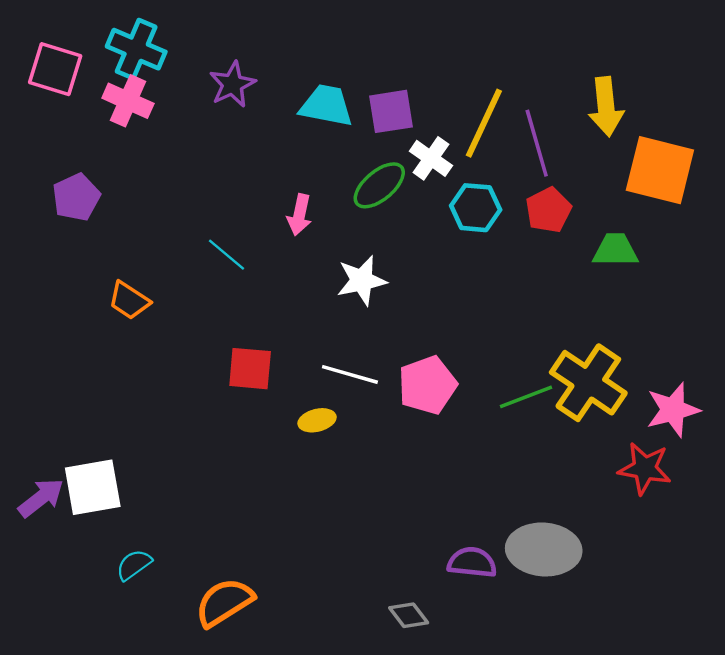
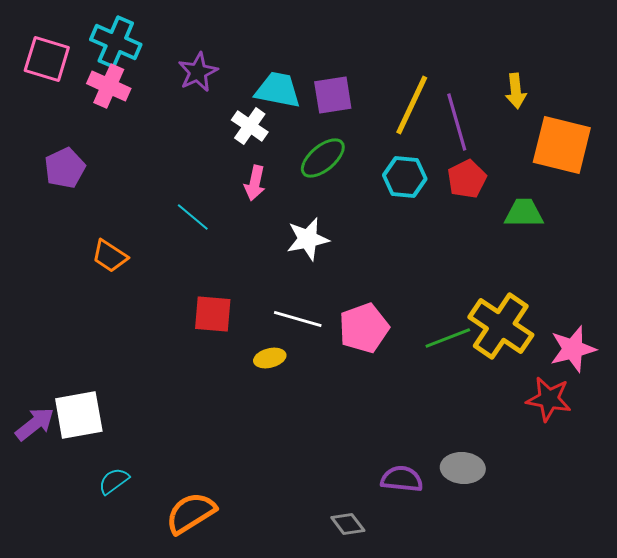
yellow arrow: (606, 107) -> (516, 91), size x0.7
white cross: (431, 158) -> (250, 126), moved
gray ellipse: (544, 549) -> (463, 468), size x0.7

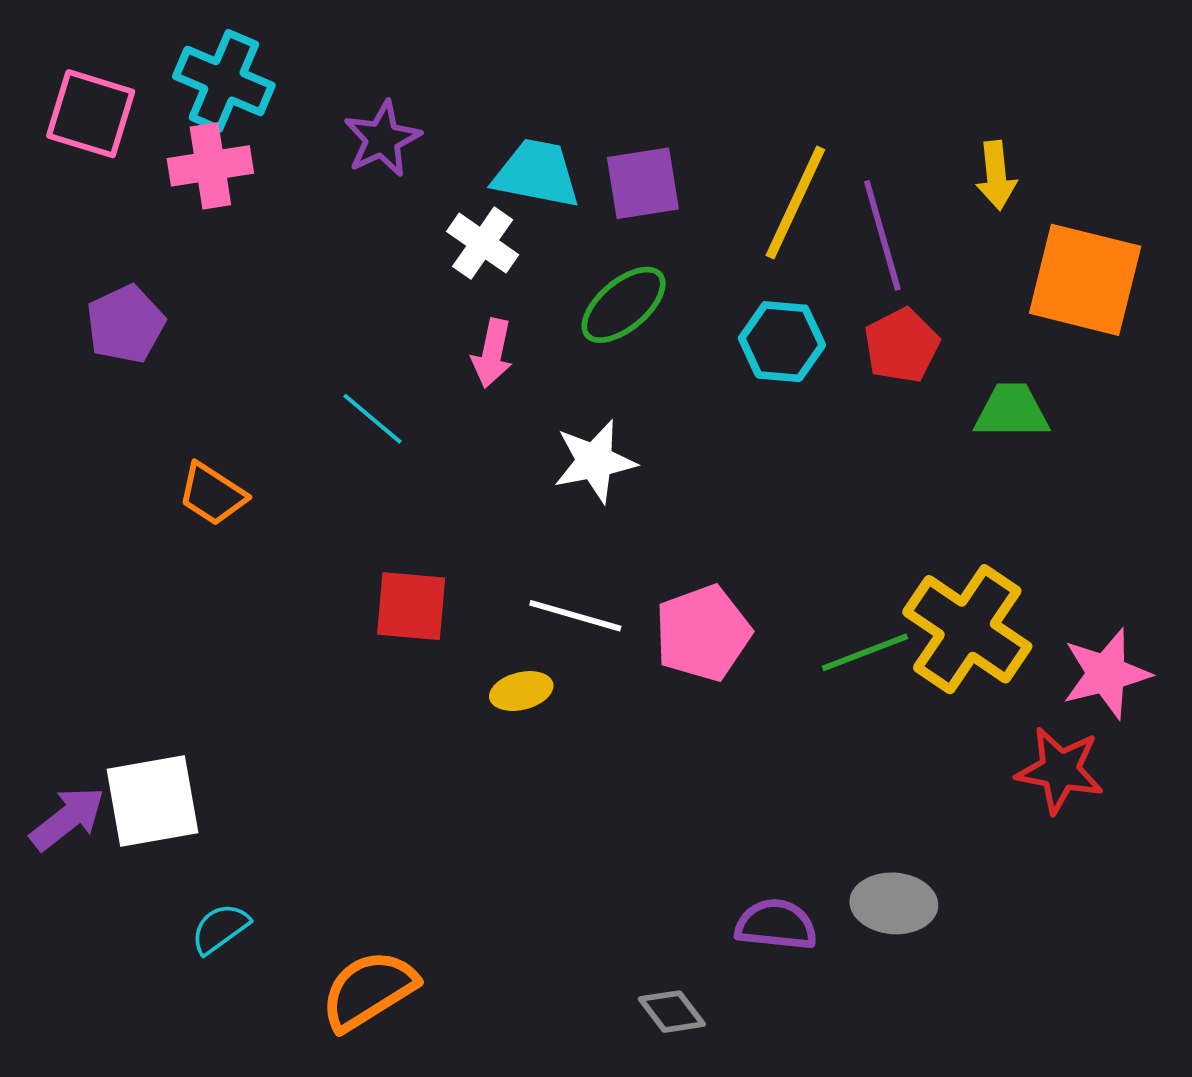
pink cross: (109, 86) -> (210, 166), turned -33

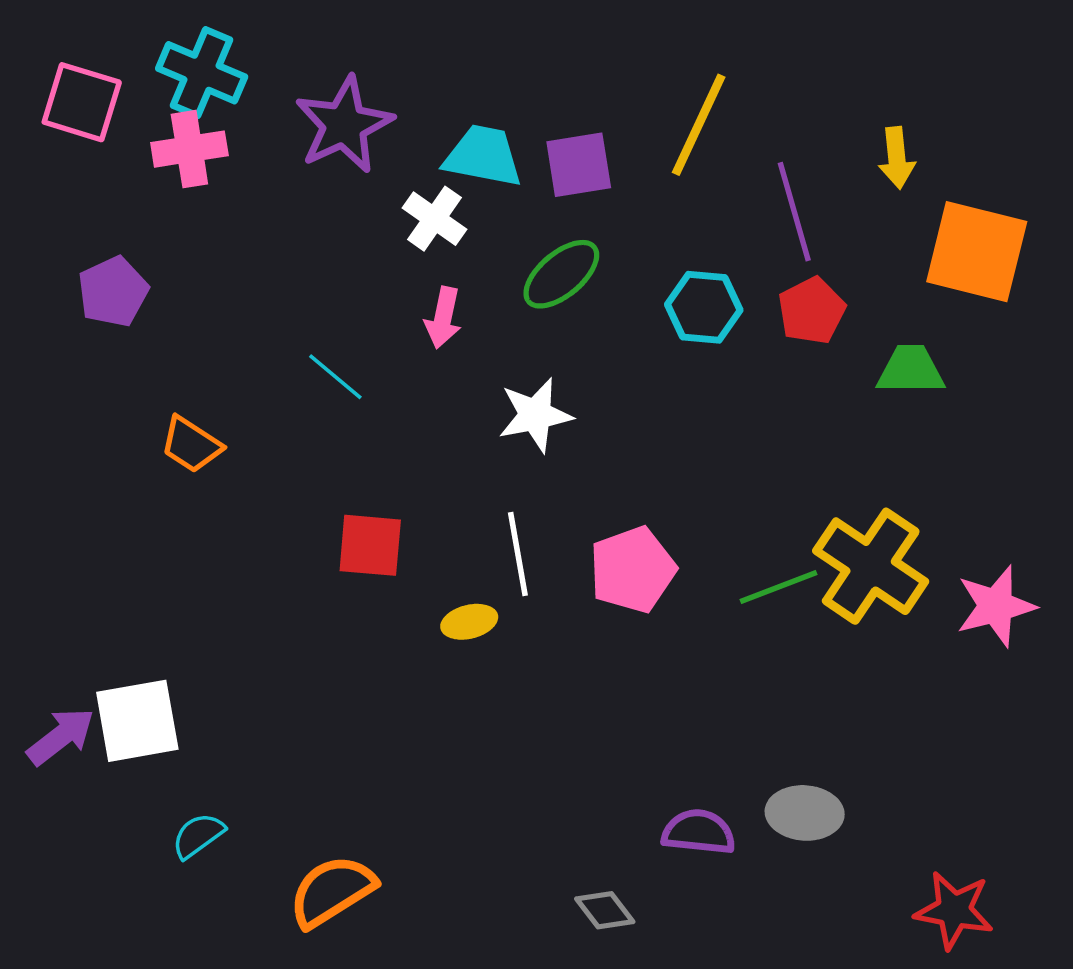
purple star: (382, 139) -> (344, 125), size x1.4
yellow line: (795, 203) -> (699, 125), moved
white line: (575, 616) -> (518, 554), turned 64
red star: (1060, 770) -> (954, 910), moved

